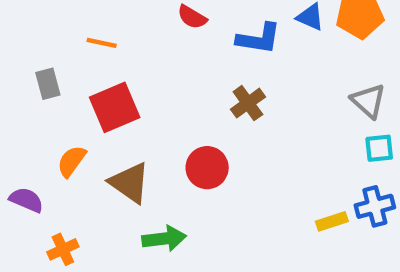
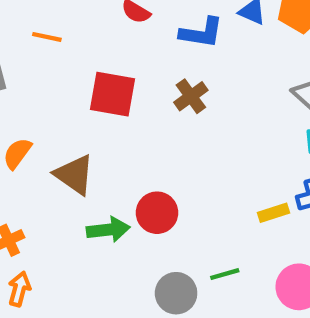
red square: (115, 107) -> (113, 94), moved, turned 33
red circle: (207, 168) -> (157, 213), moved

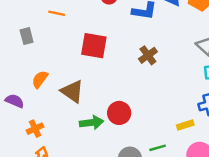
brown cross: (191, 96) -> (148, 55), moved
yellow rectangle: (273, 213) -> (185, 125), moved

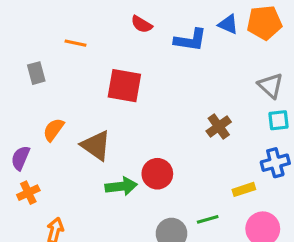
brown cross: (148, 55) -> (219, 127), moved
purple semicircle: (15, 101) -> (20, 158), turned -90
orange cross: (35, 129) -> (28, 193), moved

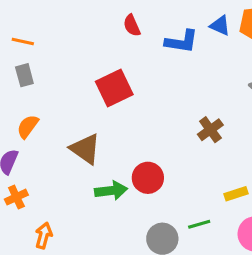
red semicircle: (142, 24) -> (132, 25), turned 35
orange line: (76, 43) -> (23, 42), moved
red square: (124, 86) -> (114, 88), turned -36
orange semicircle: (53, 130) -> (28, 126), moved

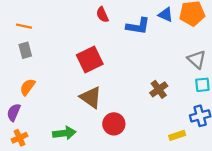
brown triangle: (85, 149) -> (91, 97), moved
green arrow: (111, 191) -> (64, 133), moved

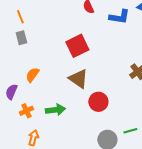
orange line: (24, 26) -> (20, 17), turned 56
orange semicircle: (28, 87) -> (32, 75), moved
orange cross: (19, 138) -> (26, 111), moved

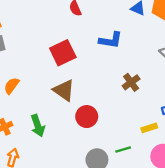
blue L-shape: (119, 17) -> (111, 40), moved
green arrow: (55, 110) -> (38, 126), turned 78

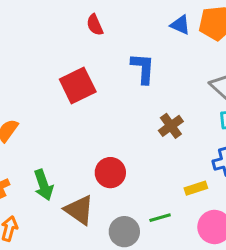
blue L-shape: (111, 40) -> (143, 68), turned -95
brown triangle: (64, 90) -> (79, 210), moved

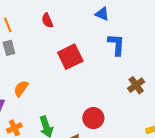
red semicircle: (95, 25) -> (47, 20), moved
blue triangle: (180, 25) -> (102, 14), moved

